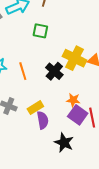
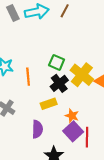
green square: (40, 31) -> (57, 62), moved
yellow rectangle: (35, 108) -> (49, 104), moved

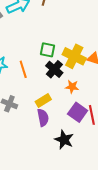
yellow rectangle: (49, 104) -> (43, 101), moved
orange star: (72, 116) -> (72, 87), moved

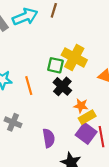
yellow cross: (74, 56) -> (74, 58), moved
yellow rectangle: (43, 101) -> (87, 117), moved

